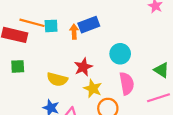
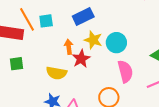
orange line: (32, 23) -> (27, 19), turned 50
orange arrow: (74, 32) -> (69, 47), moved
yellow star: (93, 89) -> (93, 40), moved

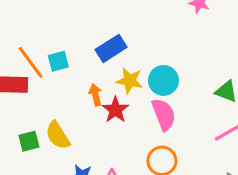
green square: (17, 64) -> (29, 141), moved
pink semicircle: (125, 71) -> (164, 114), moved
yellow semicircle: (56, 73) -> (58, 135), moved, turned 54

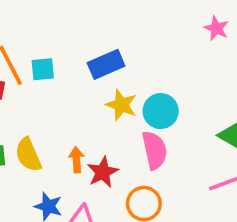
orange arrow: (95, 95) -> (77, 160), moved
red star: (115, 110) -> (103, 172), moved

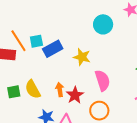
blue rectangle: (106, 64) -> (53, 49), moved
cyan circle: (161, 111) -> (103, 24), moved

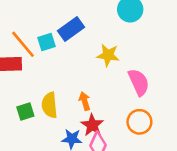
blue rectangle: (53, 49) -> (71, 29), moved
yellow semicircle: (33, 89) -> (49, 105), turned 30
red star: (75, 95) -> (92, 125), moved

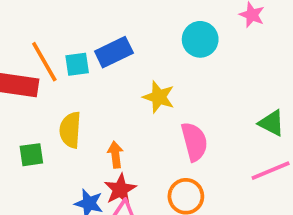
yellow semicircle: (49, 105) -> (70, 130), moved

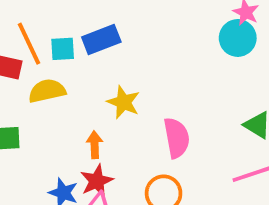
cyan circle: (200, 39) -> (238, 38), moved
yellow star: (159, 97) -> (123, 102), moved
yellow semicircle: (70, 130) -> (47, 91), moved, turned 69

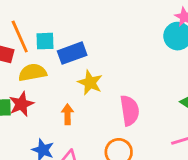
blue rectangle: (101, 39) -> (72, 53), moved
red star: (97, 181) -> (21, 104), moved

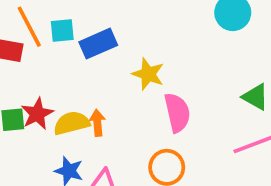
yellow semicircle: (32, 73) -> (72, 123), moved
yellow star: (90, 83) -> (148, 74), moved

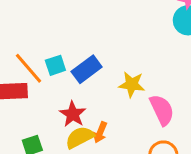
red star: (37, 114) -> (73, 114), moved
orange arrow: (97, 123) -> (100, 132), turned -140

